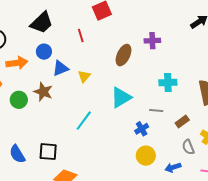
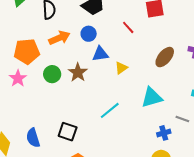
red line: (81, 35) -> (128, 27), turned -40
orange arrow: (17, 63) -> (59, 38), turned -30
blue semicircle: (17, 154) -> (33, 138), moved

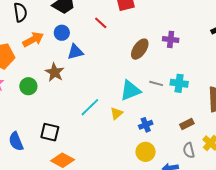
yellow triangle: (121, 68) -> (117, 113), moved
green circle: (52, 74) -> (28, 86), moved
gray line: (182, 119) -> (156, 83), moved

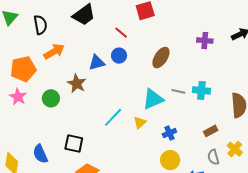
blue circle: (62, 33) -> (119, 56), moved
purple cross: (171, 39) -> (205, 41), moved

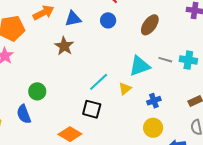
blue triangle: (97, 62) -> (73, 19), moved
green circle: (51, 98) -> (37, 91), moved
black square: (74, 143) -> (92, 109), moved

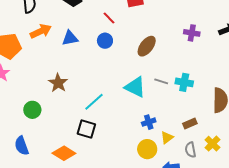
brown star: (64, 46) -> (58, 83), moved
cyan triangle: (139, 66) -> (135, 87), turned 45
yellow triangle: (125, 89) -> (167, 138), moved
blue semicircle: (24, 114) -> (22, 146), moved

